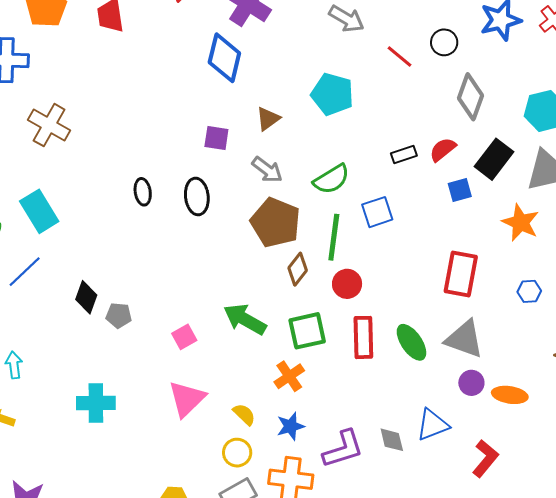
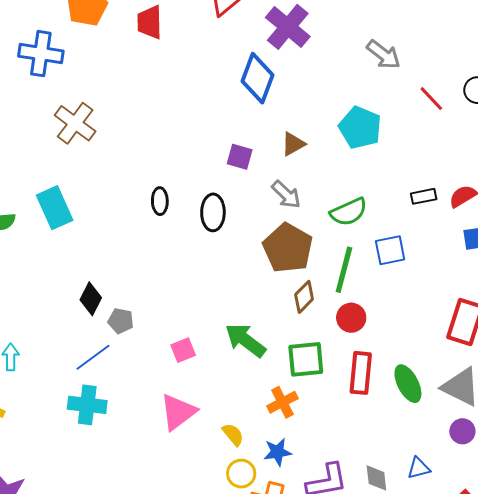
blue line: (25, 272) -> (93, 357), moved
blue triangle: (432, 425) -> (419, 468), size x0.7
yellow circle: (237, 453) -> (241, 474), moved

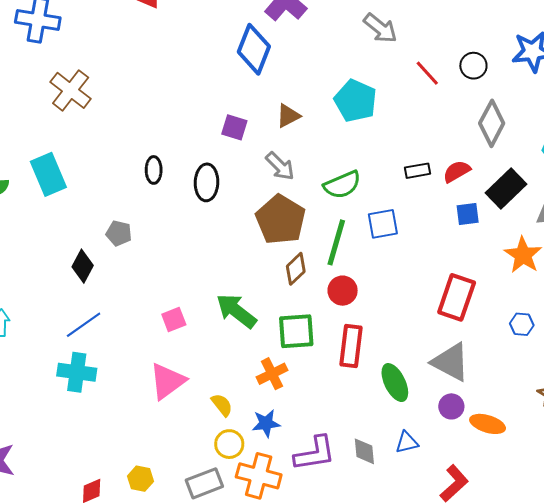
gray pentagon: (121, 321) -> (119, 233), moved
green ellipse: (408, 384) -> (395, 383), moved

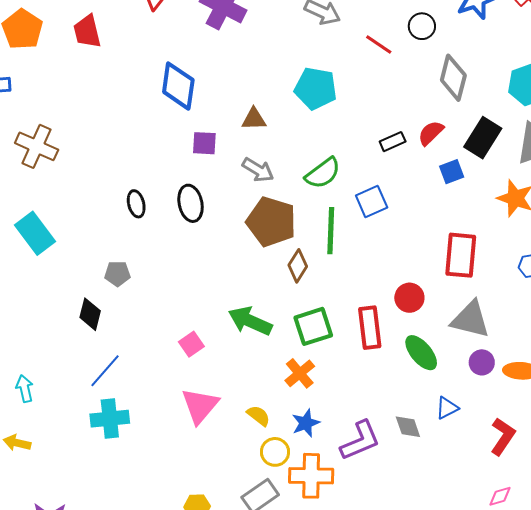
blue diamond: (254, 49) -> (178, 86), moved
brown triangle: (288, 116) -> (254, 119), turned 40
red circle: (343, 291) -> (409, 298), moved

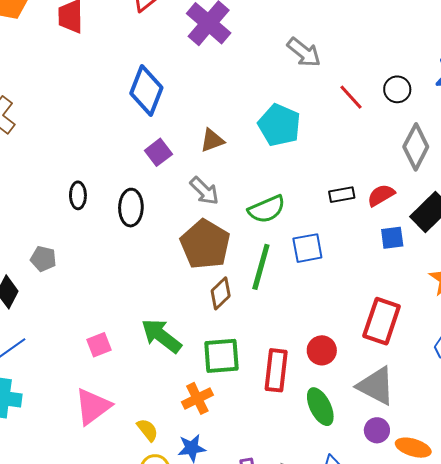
brown triangle: (254, 119) -> (212, 140), turned -32
purple square: (204, 143) -> (158, 152), turned 36

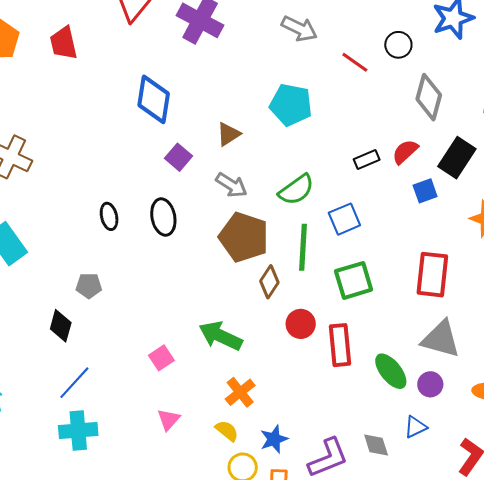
red circle: (322, 350) -> (301, 324), moved
green square: (221, 356) -> (354, 280), moved
orange cross: (197, 398) -> (240, 392), moved
pink triangle: (93, 406) -> (169, 419), size x0.6
purple circle: (377, 430) -> (430, 384), moved

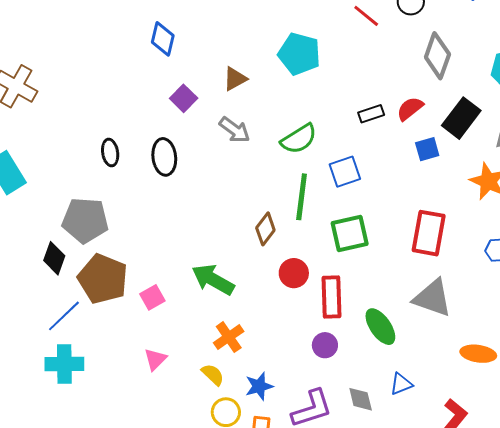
blue diamond: (154, 99) -> (163, 39), size x0.7
brown pentagon: (244, 237) -> (103, 279), moved
gray pentagon: (89, 286) -> (85, 220), size x1.8
purple circle: (430, 384) -> (325, 345), moved

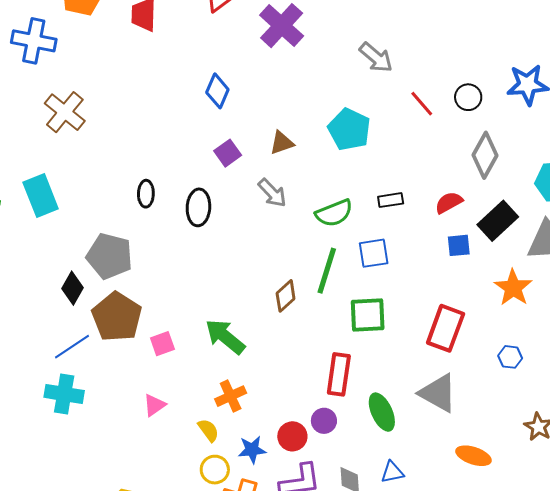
black rectangle: (371, 114) -> (391, 200), moved
red circle: (294, 273) -> (292, 436), moved

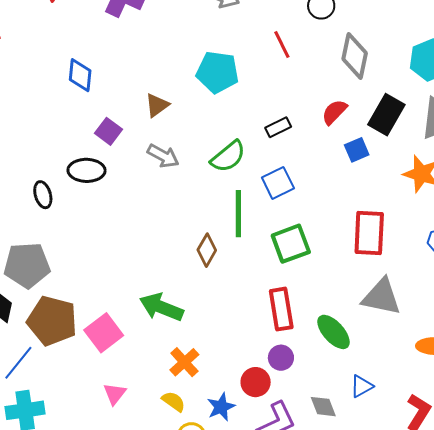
red line: (422, 104) -> (282, 45), moved, turned 32
black ellipse: (198, 207) -> (87, 170), moved, turned -75
pink square: (162, 344) -> (104, 333), size x1.5

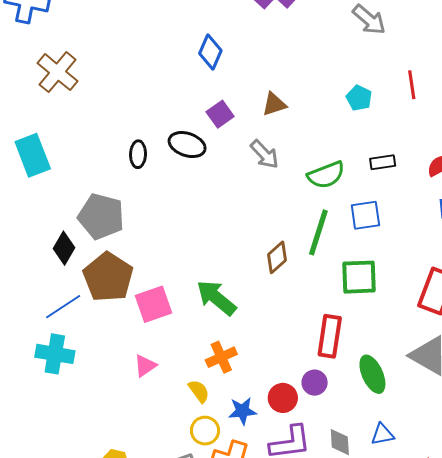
cyan pentagon: (217, 72) -> (359, 98), moved, size x0.6

